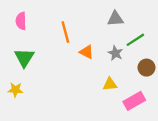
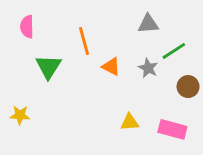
green triangle: (24, 58) -> (48, 67), moved
yellow triangle: (110, 84) -> (130, 122), moved
pink rectangle: (134, 101) -> (172, 129), turned 45

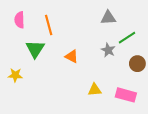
orange line: (84, 41) -> (49, 25), moved
orange triangle: (111, 67) -> (72, 56), moved
yellow star: (20, 115) -> (15, 75), moved

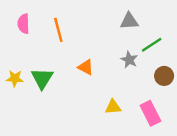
green triangle: (35, 49) -> (42, 78), moved
yellow star: (15, 75) -> (15, 78), moved
pink rectangle: (126, 95) -> (150, 113), turned 48

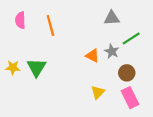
orange triangle: (86, 67) -> (92, 56), moved
brown circle: (164, 76) -> (127, 73), moved
yellow triangle: (113, 107) -> (98, 92), turned -40

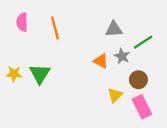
gray triangle: (112, 18) -> (114, 29), moved
yellow triangle: (98, 92) -> (115, 95), moved

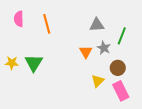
green line: (143, 42) -> (122, 36), turned -36
orange triangle: (101, 61) -> (86, 52), turned 32

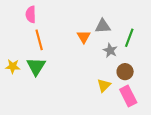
pink semicircle: (19, 19) -> (31, 14), moved
orange line: (47, 24) -> (39, 40), moved
orange triangle: (86, 52) -> (84, 37), moved

